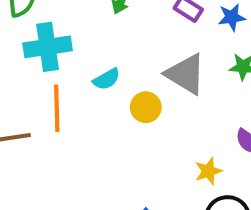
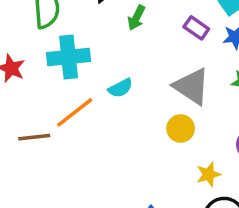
yellow circle: (146, 107) -> (181, 128), moved
orange line: (57, 108) -> (75, 112), turned 51

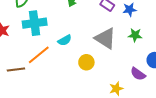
yellow circle: (181, 128) -> (86, 62), moved

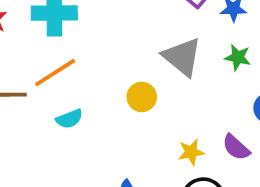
cyan semicircle: (65, 40) -> (69, 119), moved
purple semicircle: (138, 74) -> (236, 147), moved

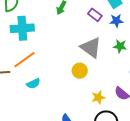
yellow circle: (142, 97) -> (80, 71), moved

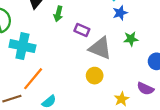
purple rectangle: (95, 15) -> (82, 30), moved
cyan cross: (22, 28) -> (22, 46), turned 30

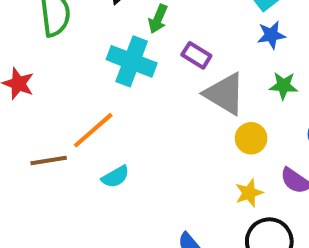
cyan cross: (22, 46) -> (132, 61), moved
yellow circle: (95, 76) -> (251, 138), moved

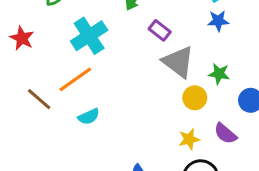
cyan cross: (132, 61) -> (89, 36), moved, turned 30
green star: (283, 86) -> (219, 74), moved
brown line: (49, 161) -> (39, 99), turned 44

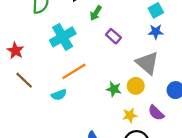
red star: (22, 38) -> (15, 51), moved
gray triangle: (178, 62) -> (147, 63), moved
green star: (219, 74) -> (114, 89), moved
orange line: (75, 79) -> (74, 71), moved

